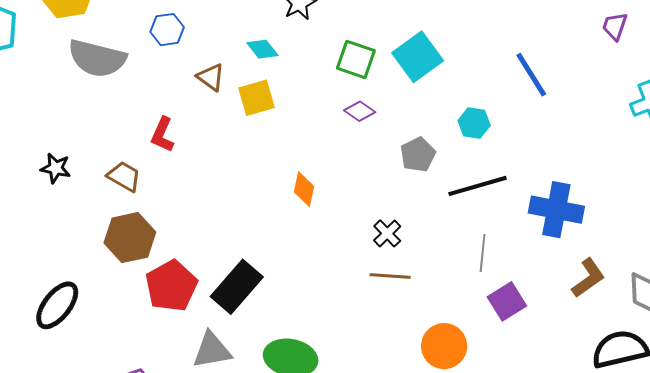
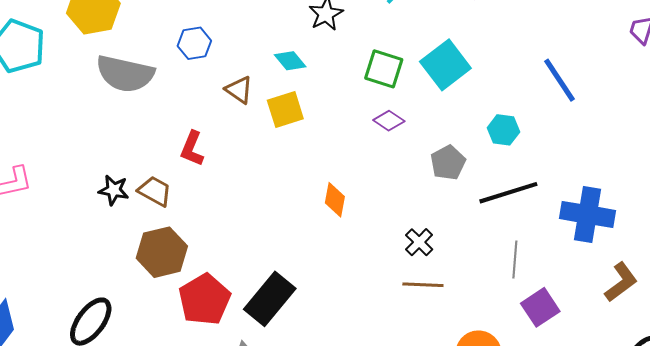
black star: (56, 168) -> (114, 190), moved

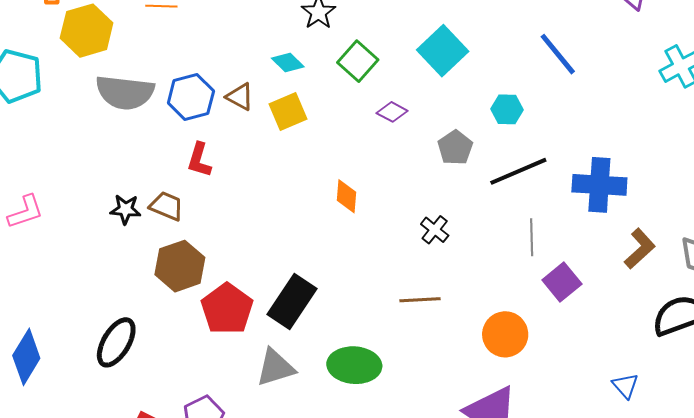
blue hexagon: (194, 43) -> (191, 97), moved, size x1.4
green square: (384, 69) -> (358, 61), moved, turned 30
brown line: (423, 285) -> (420, 300), moved

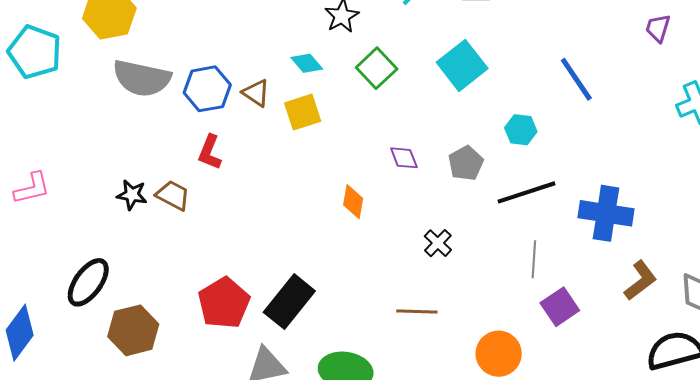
purple diamond: (392, 112) -> (404, 158), moved, turned 36
brown hexagon: (180, 266) -> (133, 330), moved
black ellipse: (116, 342) -> (88, 282), moved

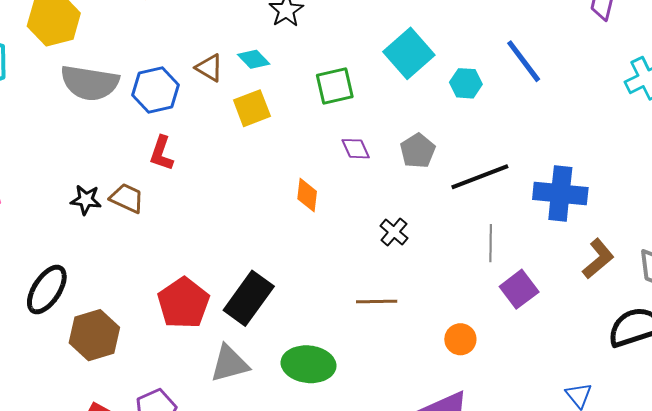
green square: (377, 68) -> (335, 86), moved, turned 33
brown triangle: (256, 93) -> (209, 68), moved
cyan hexagon: (521, 130) -> (466, 83), moved
orange circle: (499, 354) -> (460, 339), size x0.7

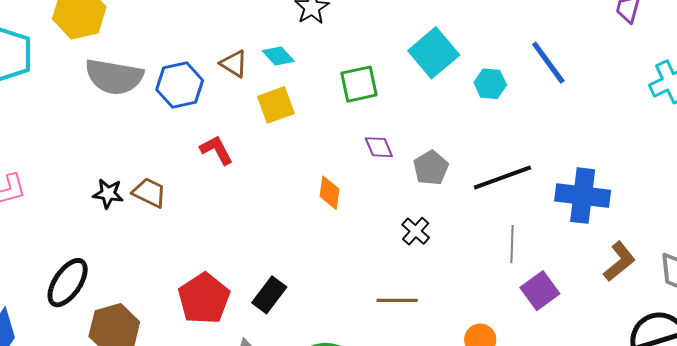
gray pentagon: (418, 151) -> (431, 168), moved
red L-shape: (161, 153) -> (216, 150), moved, turned 132
black rectangle: (249, 298) -> (269, 295), size x0.7

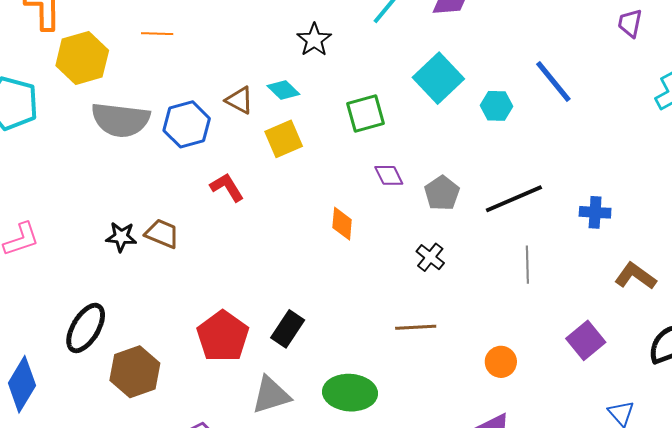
blue cross: (583, 196) -> (595, 212), size x0.6
brown L-shape: (619, 262) -> (635, 276), turned -102
purple square: (540, 291) -> (586, 340), moved

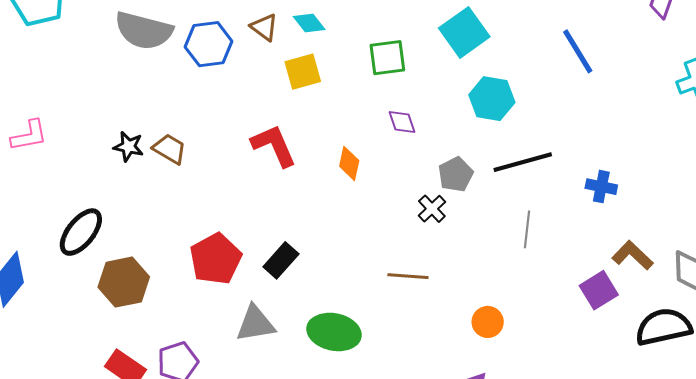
cyan hexagon: (496, 106) -> (492, 99), moved, size x1.4
red L-shape: (227, 187) -> (274, 146), moved, size x1.4
gray pentagon: (442, 193) -> (456, 174), moved
purple square: (586, 340) -> (599, 290), moved

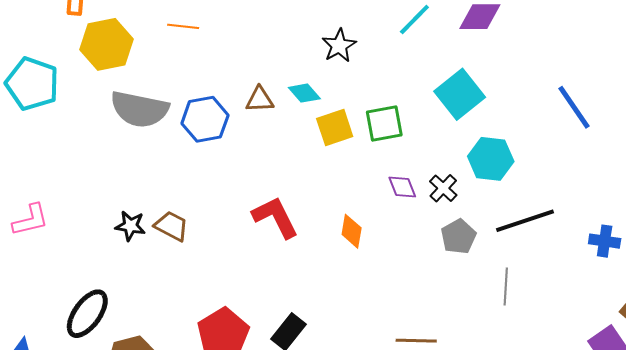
brown triangle: (264, 27) -> (260, 100), turned -36
yellow square: (303, 72) -> (335, 128), moved
black cross: (432, 209) -> (443, 188), moved
gray line: (527, 229) -> (506, 286), moved

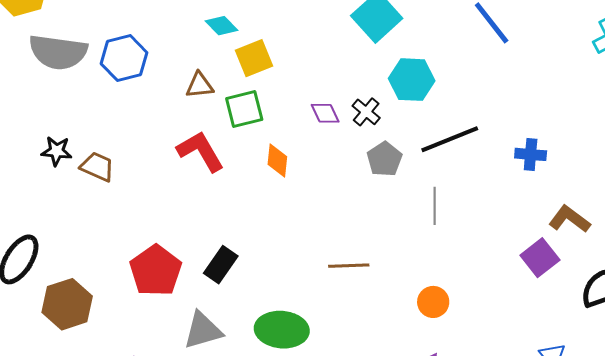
brown triangle: (260, 100) -> (200, 85), moved
green square: (384, 123) -> (244, 109), moved
black star: (130, 226) -> (57, 151), moved

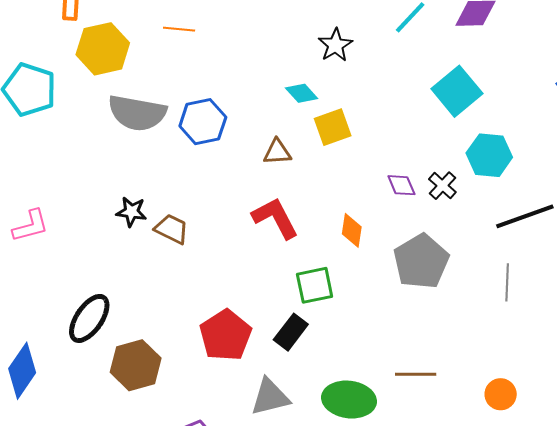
green square: (244, 109) -> (315, 285), moved
gray pentagon: (384, 159) -> (421, 261), moved, size x1.6
brown line: (349, 266) -> (416, 374), moved
orange circle: (433, 302) -> (501, 394), moved

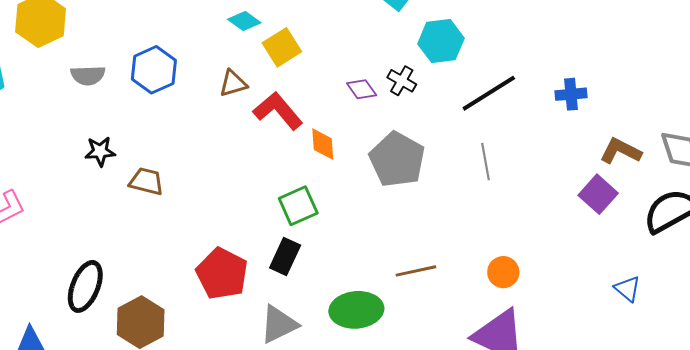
gray semicircle: (137, 113) -> (88, 75), size x0.6
black star: (131, 212) -> (100, 151), moved
red L-shape: (275, 218) -> (278, 111), moved

